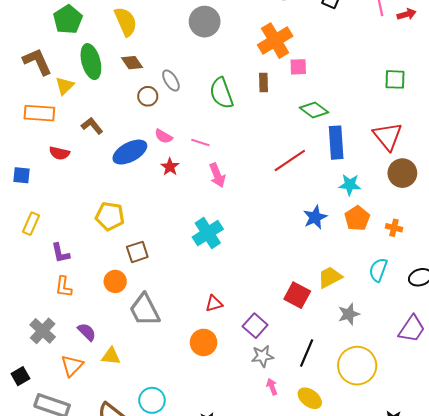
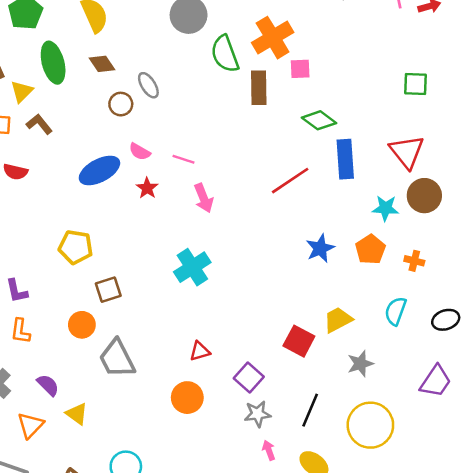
brown rectangle: (264, 83) -> (259, 88), size x1.5
green semicircle: (221, 93) -> (225, 54), moved
brown L-shape: (92, 126) -> (39, 124), moved
cyan star: (350, 185) -> (385, 208), moved
yellow triangle: (111, 356) -> (77, 414), turned 30

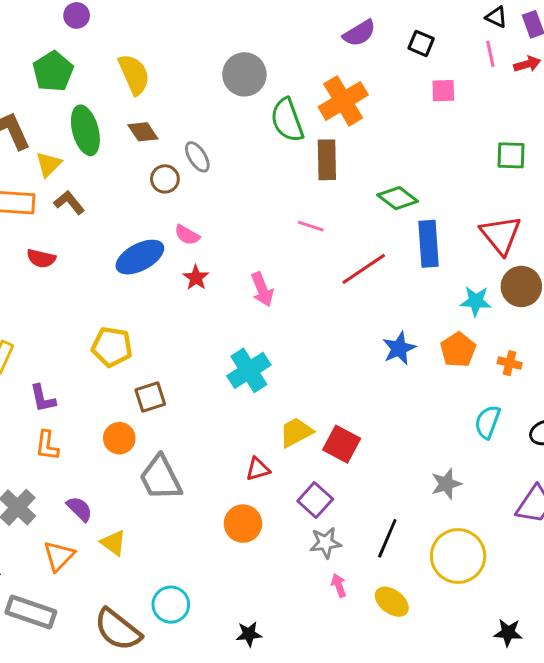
pink square: (300, 69) -> (443, 91), moved
pink line: (184, 159) -> (311, 226), moved
yellow trapezoid: (338, 320) -> (296, 432), moved
red square: (299, 341) -> (342, 444), moved

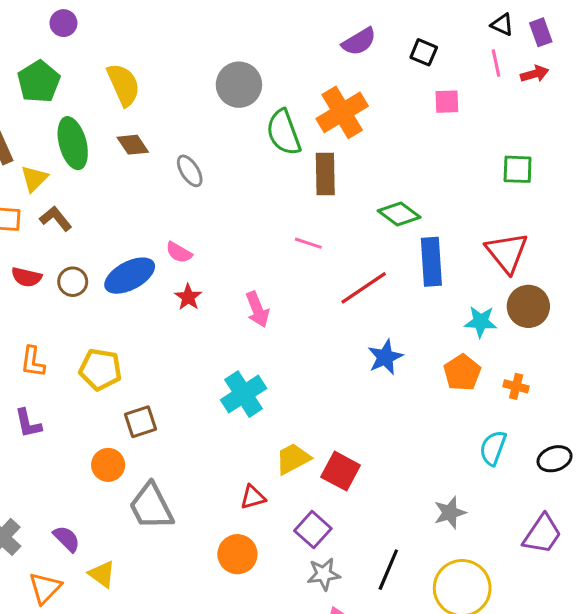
brown circle: (165, 179) -> (73, 282), moved
blue star: (399, 348) -> (385, 357), moved
orange L-shape: (47, 446) -> (33, 362), moved

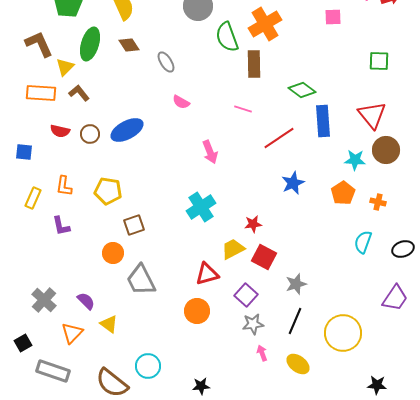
green ellipse: (73, 143) -> (90, 44), turned 32
pink semicircle: (179, 252) -> (181, 102), moved
red star: (188, 297) -> (253, 224), moved, turned 30
red triangle: (253, 497) -> (207, 274), size x1.4
gray star: (450, 513) -> (296, 284), moved

